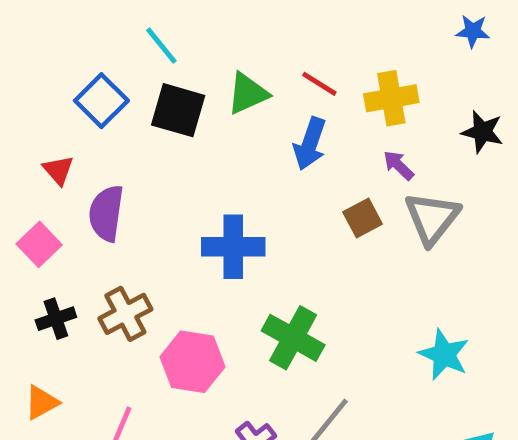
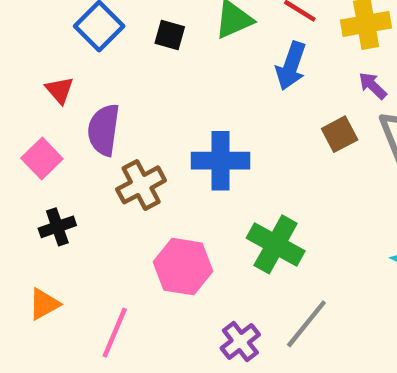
black square: (178, 110) -> (170, 35), size x0.6
brown cross: (125, 314) -> (141, 185), moved

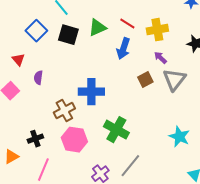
black square: (170, 35) -> (68, 35), size x1.5
purple semicircle: (104, 130) -> (38, 78), size x0.6
brown cross: (141, 185) -> (64, 111), moved
black cross: (57, 227) -> (35, 139), moved

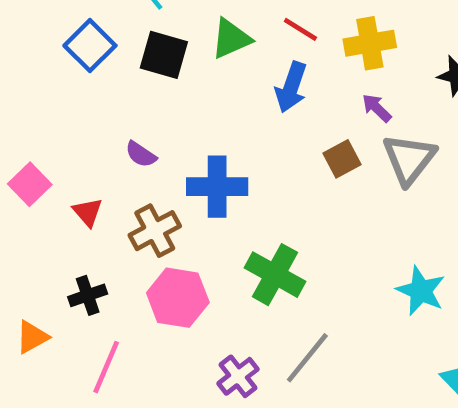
red triangle: (18, 60) -> (88, 212), moved
purple semicircle: (38, 78) -> (141, 154), moved, turned -64

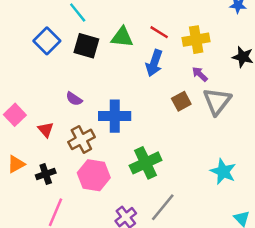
green triangle: (231, 39) -> (122, 37), turned 30
green cross: (275, 275) -> (146, 163), turned 36
orange triangle: (32, 337) -> (16, 164), moved

